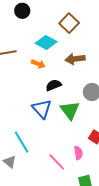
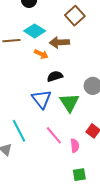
cyan diamond: (46, 42) -> (35, 31), moved
brown arrow: (75, 59) -> (59, 42), moved
pink line: (57, 162) -> (54, 135), moved

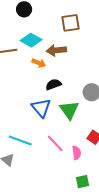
brown square: (75, 16) -> (70, 23), turned 36
cyan line: (19, 131) -> (20, 141), turned -40

